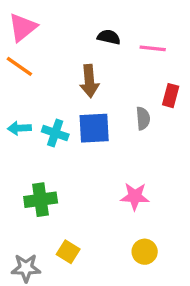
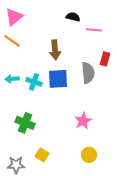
black semicircle: (109, 37) -> (73, 17), moved
gray semicircle: (143, 118) -> (88, 73), size x1.5
pink star: (135, 196) -> (83, 121), turned -30
green cross: (41, 200) -> (25, 123), turned 30

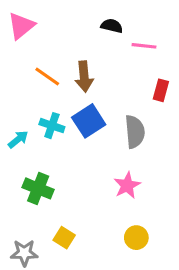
orange line: (12, 41) -> (47, 76), moved
gray semicircle: (88, 73) -> (135, 132), moved
cyan arrow: (12, 79) -> (18, 139), moved, turned 144
blue square: (58, 79) -> (89, 121), turned -30

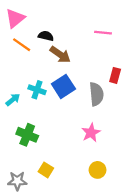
black semicircle: (112, 26) -> (46, 36), moved
orange line: (47, 76) -> (22, 45), moved
brown arrow: (84, 76) -> (60, 55), turned -50
red rectangle: (161, 90) -> (115, 75), moved

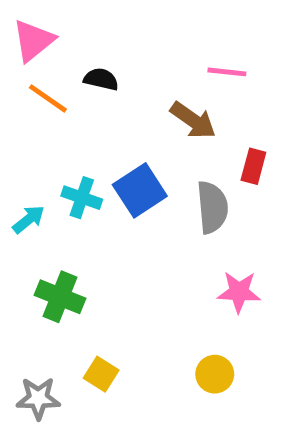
brown arrow: (60, 55) -> (193, 120), moved
pink star: (91, 133) -> (239, 292), moved, turned 30

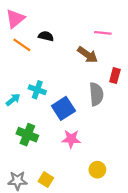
blue square: (140, 190) -> (63, 108), moved
pink star: (239, 292) -> (71, 139), moved
yellow square: (101, 374) -> (46, 180), moved

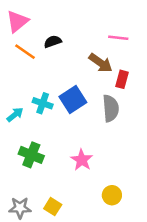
black semicircle: (46, 36) -> (53, 42), turned -32
red rectangle: (115, 76) -> (122, 79), moved
blue square: (63, 108) -> (73, 99), moved
pink star: (71, 139) -> (82, 160), turned 30

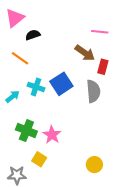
black semicircle: (53, 42) -> (33, 35), moved
orange line: (25, 52) -> (20, 58), moved
pink star: (82, 160) -> (52, 135), moved
yellow square: (53, 207) -> (39, 159), moved

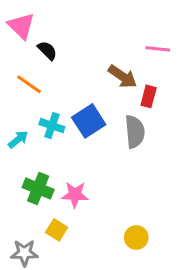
pink triangle: (15, 18) -> (21, 26), turned -36
pink line: (100, 32) -> (158, 49), moved
black semicircle: (33, 35) -> (47, 50), turned 64
pink star: (52, 135) -> (75, 195), turned -30

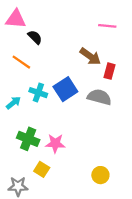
pink triangle: (21, 26) -> (16, 19), turned -40
pink line: (158, 49) -> (107, 26), moved
gray semicircle: (135, 132) -> (99, 97), turned -70

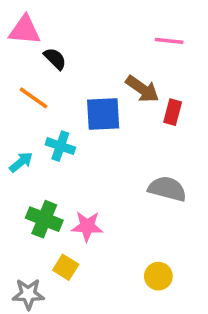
blue square: (65, 89) -> (103, 114), moved, turned 30
gray semicircle: (99, 97) -> (167, 189), moved

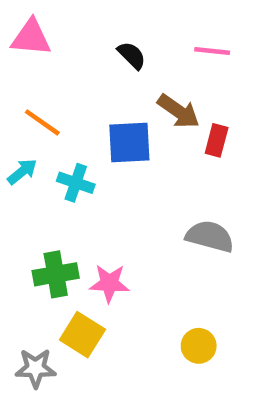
black semicircle: (55, 59) -> (132, 55), moved
cyan arrow: (21, 162) -> (22, 172), moved
green cross: (44, 219) -> (56, 274), turned -32
yellow square: (66, 267) -> (82, 335), size x1.4

